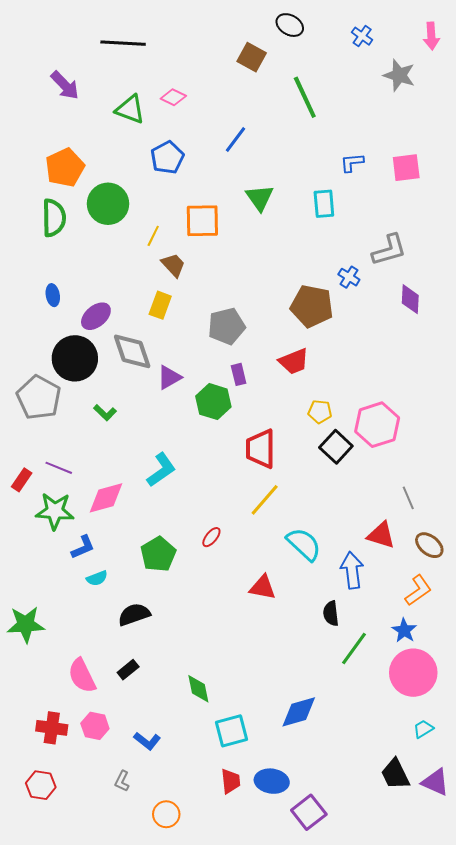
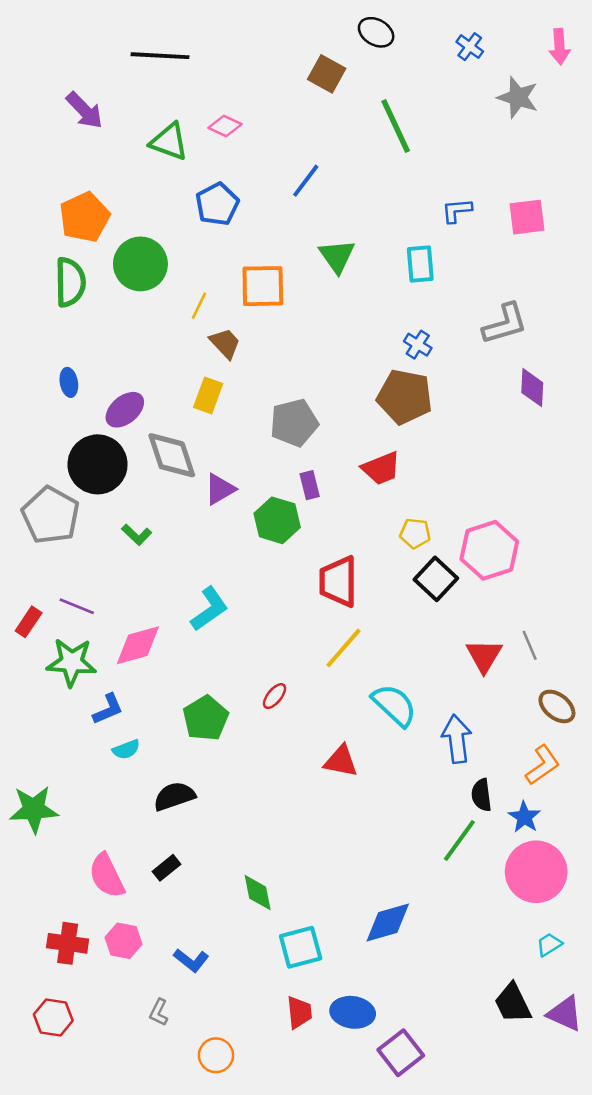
blue cross: (349, 277) -> (418, 345), moved
red triangle: (381, 535) -> (484, 656), moved, turned 44
black semicircle: (331, 613) -> (481, 795), moved

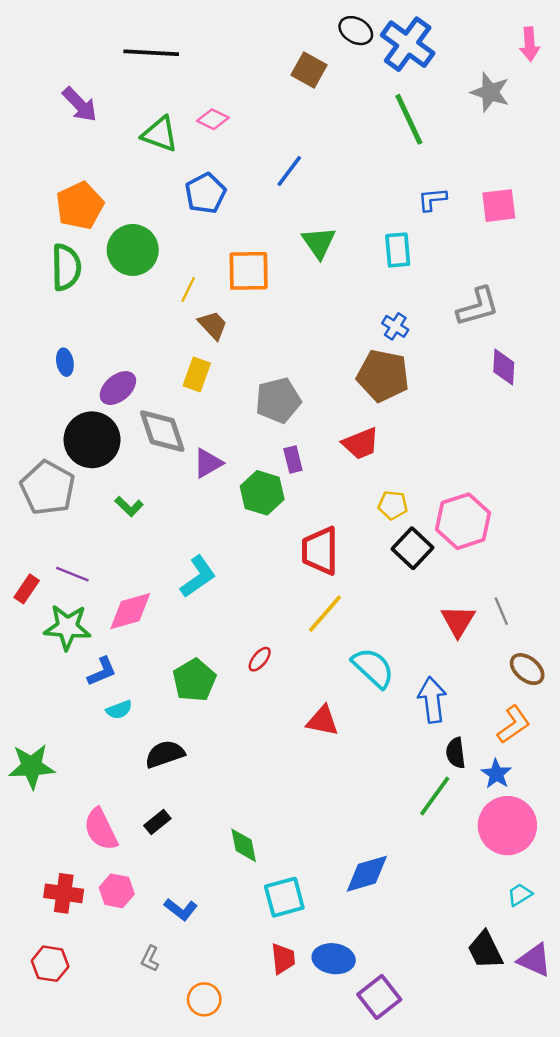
blue cross: (470, 47) -> (408, 44), moved, size x2.0
green line: (396, 126) -> (409, 119), moved

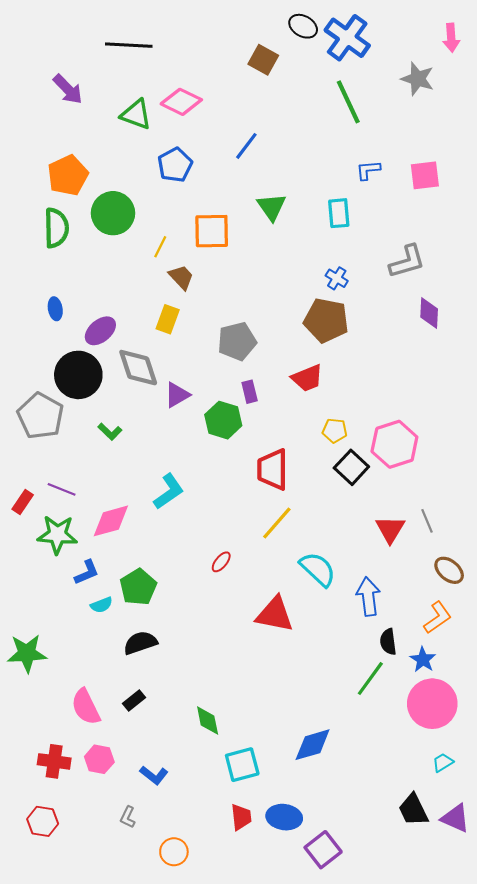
pink diamond: (213, 119) -> (181, 102), size x1.5
green pentagon: (194, 680) -> (138, 587), moved
red triangle: (323, 721) -> (275, 614), size x1.4

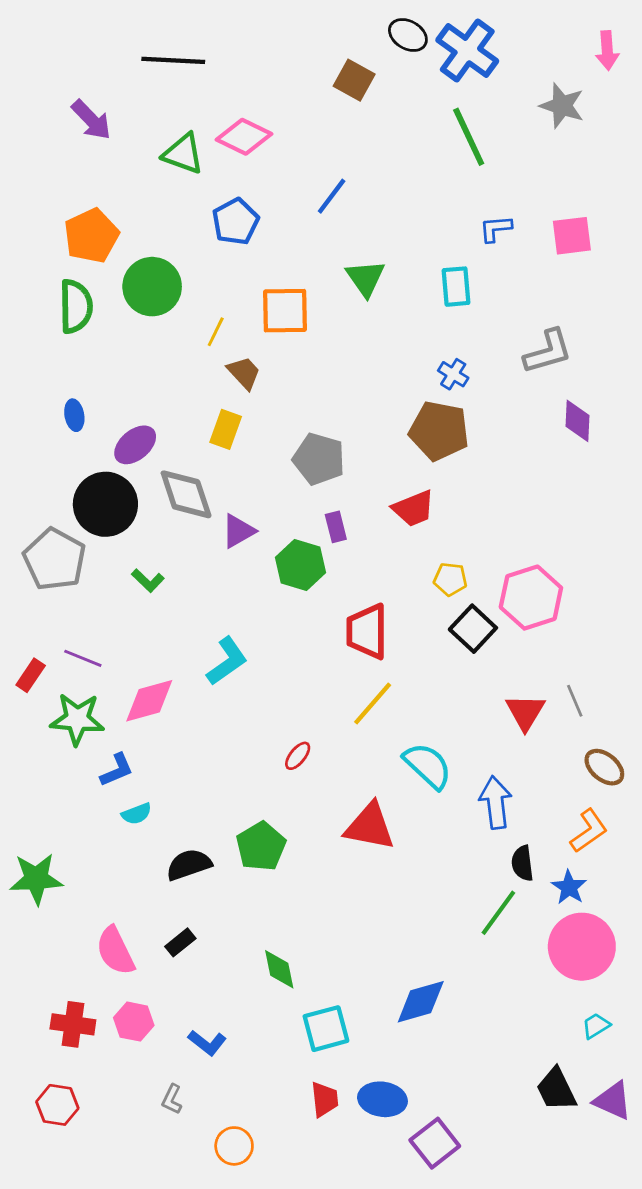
gray pentagon: (237, 341) -> (319, 459), turned 30
green pentagon: (138, 587) -> (261, 846), moved

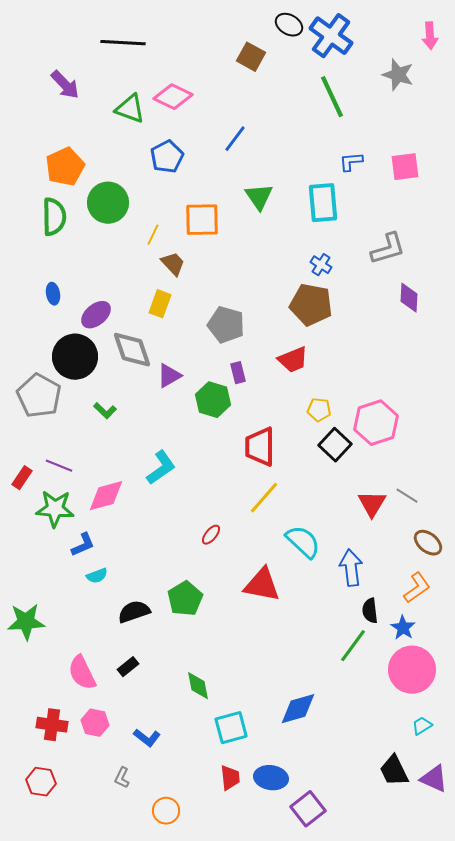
cyan rectangle: (456, 287) -> (323, 203), size x1.4
gray line: (575, 701) -> (407, 496), turned -35

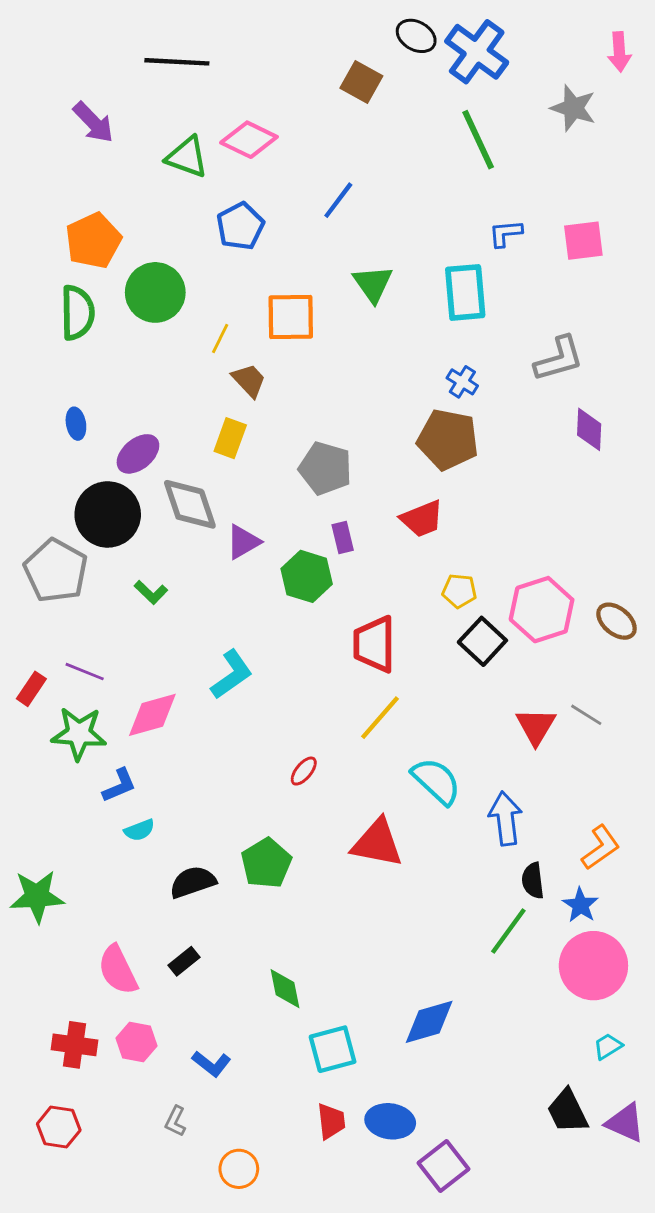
brown ellipse: (428, 543) -> (617, 621), moved

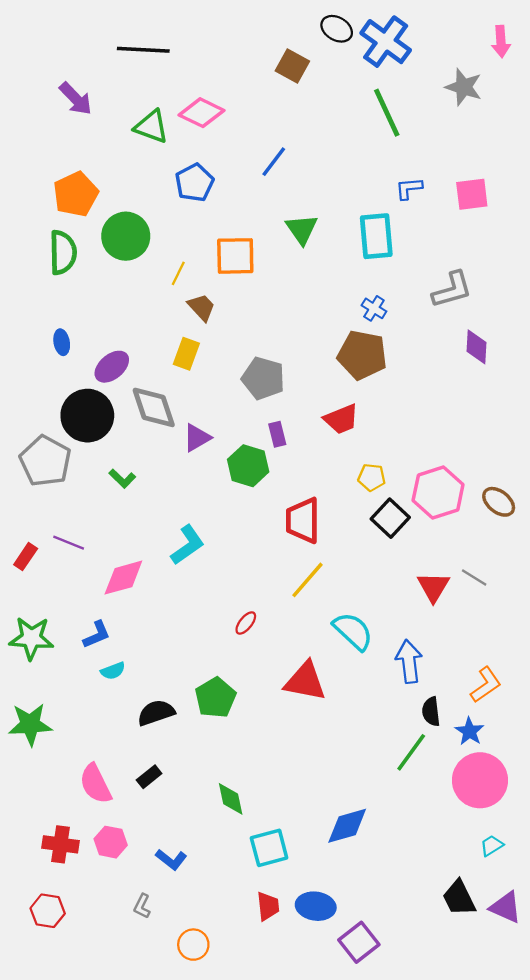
green star: (79, 734) -> (31, 638), moved

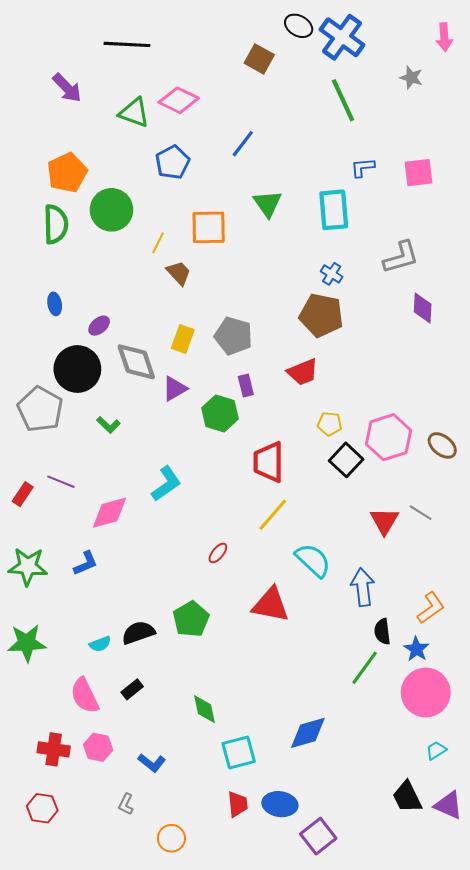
gray star: (464, 87) -> (411, 78), size x0.7
yellow rectangle: (186, 354) -> (183, 339), moved
purple ellipse: (112, 367) -> (99, 326), size x0.7
cyan semicircle: (113, 671) -> (100, 644), moved

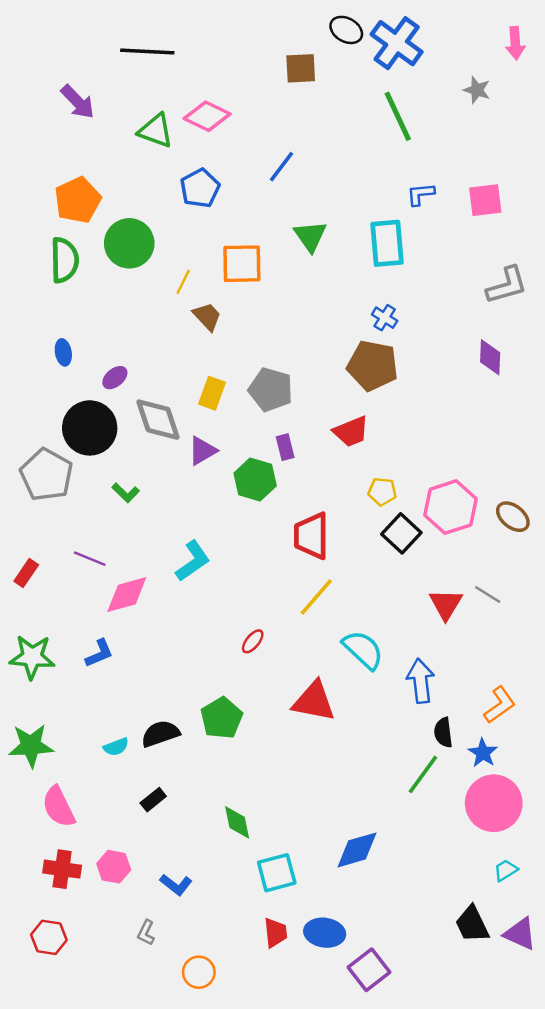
brown square: (259, 59) -> (301, 68), turned -32
gray L-shape: (401, 257) -> (507, 285), moved
purple line: (61, 482) -> (90, 559), moved
pink semicircle: (85, 696) -> (59, 807), moved

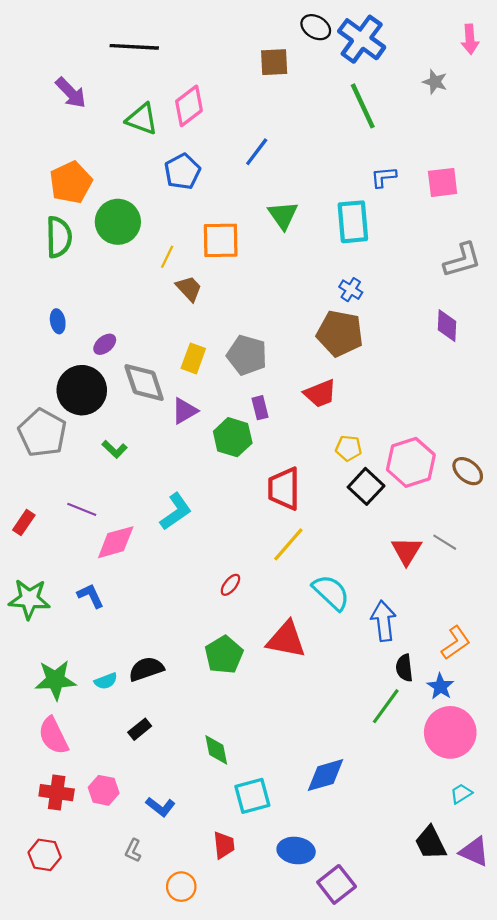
pink diamond: (207, 116) -> (189, 106), turned -63
blue L-shape: (99, 653) -> (91, 596), turned -92
green pentagon: (222, 718) -> (224, 655), moved
green star: (31, 746) -> (56, 680), moved
red trapezoid: (275, 933) -> (224, 845), moved

